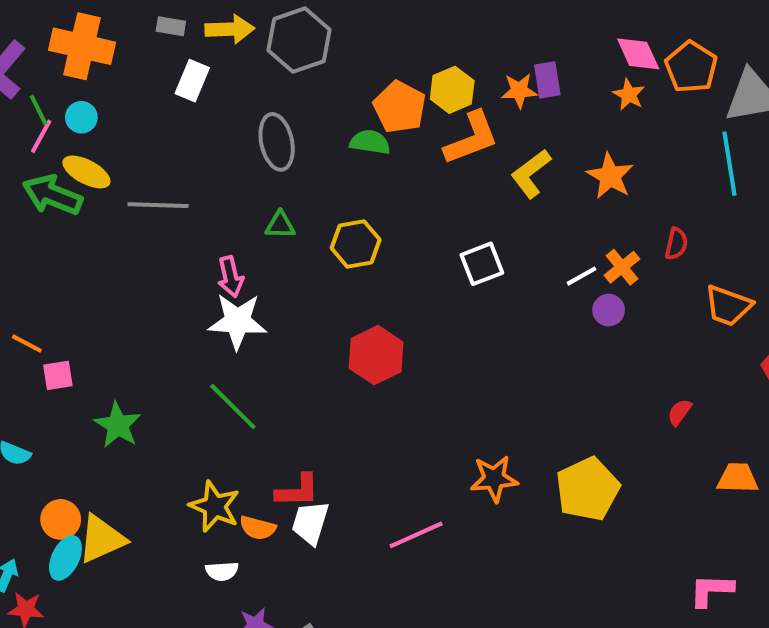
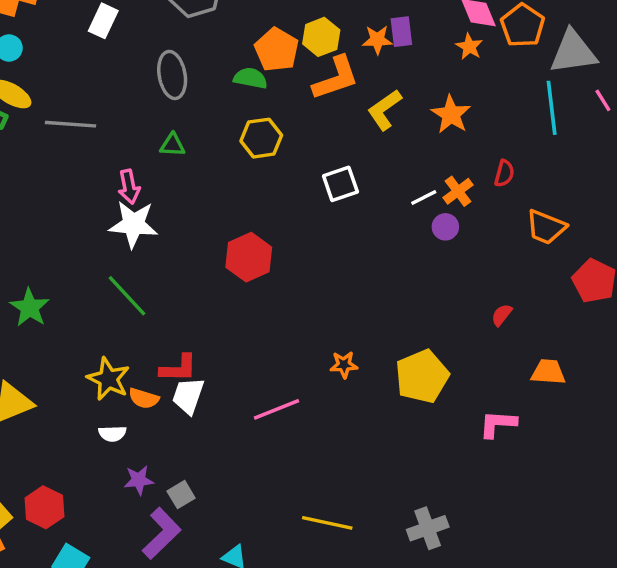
yellow hexagon: (356, 244) -> (261, 138), moved
orange star: (494, 479) -> (344, 365), size x0.7
pink L-shape: (711, 590) -> (498, 424), moved

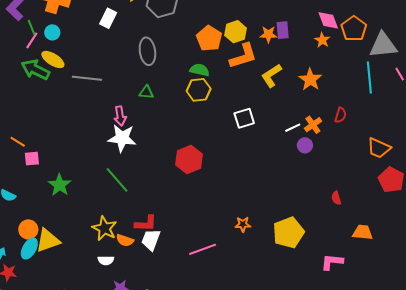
green semicircle: (250, 78) -> (200, 70), moved
orange trapezoid: (546, 227) -> (379, 148), moved
red semicircle: (502, 315) -> (336, 198), turned -56

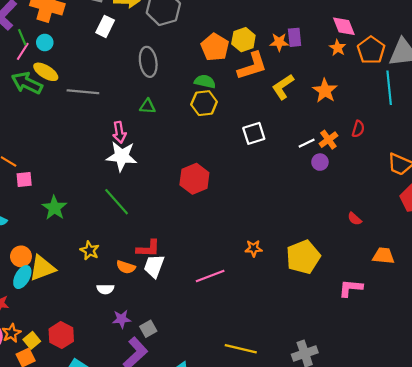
orange pentagon: (354, 29) -> (371, 50), moved
red semicircle: (336, 198) -> (355, 219), turned -32
yellow star: (104, 228) -> (90, 250), moved, size x0.7

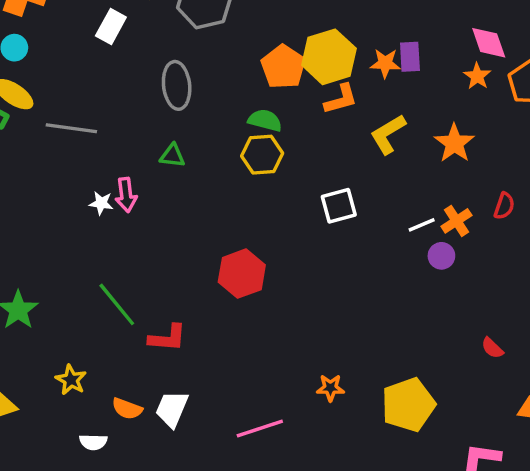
yellow hexagon: (243, 40) -> (329, 57), size x1.4
orange L-shape: (252, 66) -> (341, 99), size x0.7
white star: (122, 156) -> (101, 203), moved, size x0.5
red L-shape: (148, 248) -> (167, 338), moved

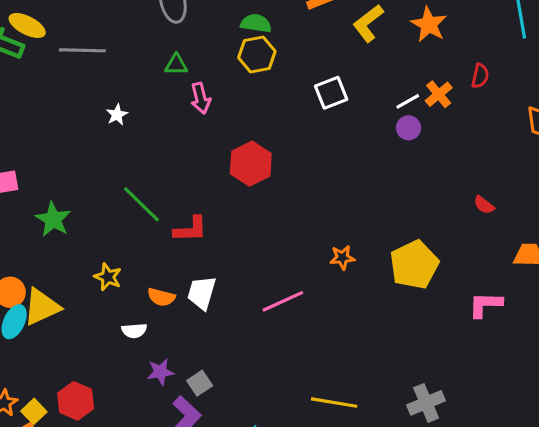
pink arrow: (126, 195) -> (201, 98), moved
white star: (101, 203) -> (117, 115), turned -30
purple circle: (441, 256) -> (409, 128), moved

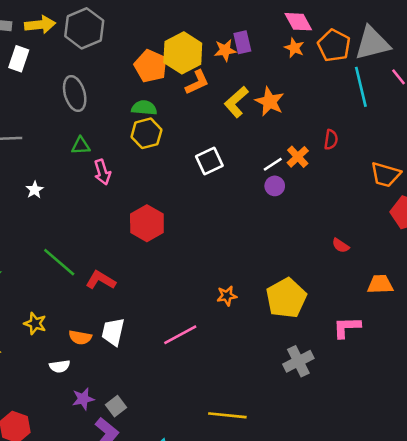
orange star: (429, 24) -> (270, 102), moved
red L-shape: (190, 229) -> (101, 280), turned -144
gray cross: (426, 403) -> (298, 361), moved

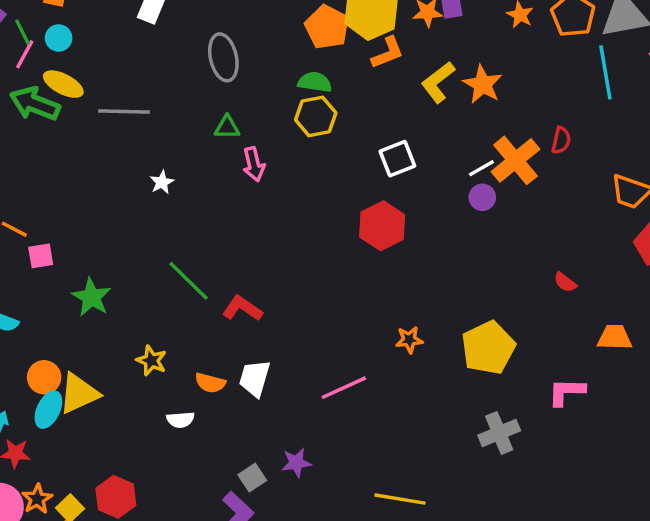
orange cross: (298, 157) -> (516, 160), size x1.6
red hexagon: (147, 223) -> (382, 226), moved
purple star: (83, 399) -> (296, 463), moved

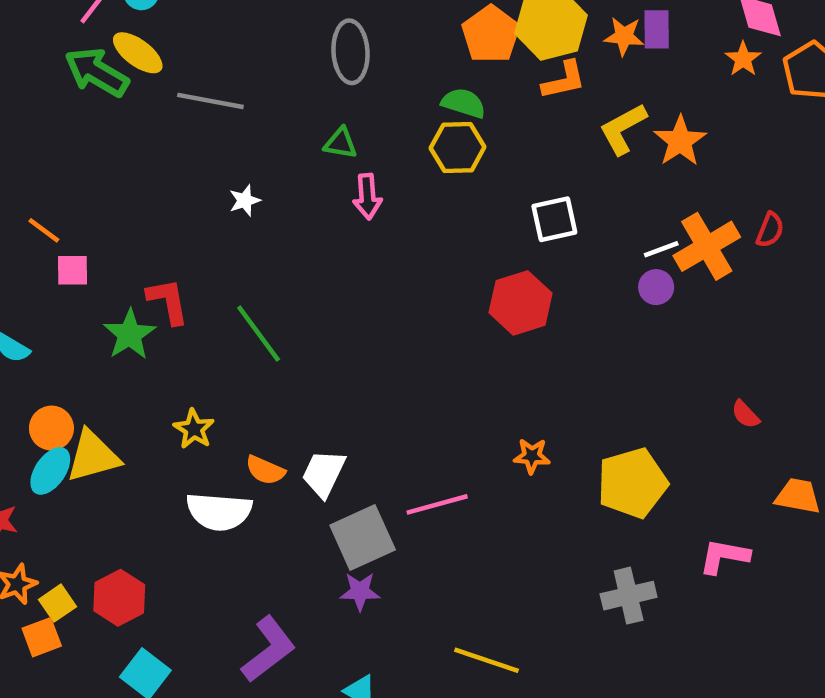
red L-shape: (242, 308) -> (168, 301), moved, turned 36
white semicircle: (180, 420) -> (219, 512), size x1.8
gray square: (252, 478) -> (363, 537), moved, size x1.8

